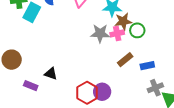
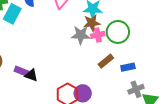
brown star: (123, 21) -> (92, 23), moved
green circle: (137, 30) -> (118, 32), size x1.5
purple rectangle: (31, 86) -> (21, 71), moved

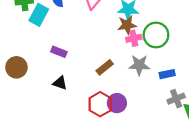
gray star: (81, 35) -> (139, 65), moved
brown rectangle: (106, 61) -> (105, 67), moved
purple rectangle: (21, 71) -> (59, 52), moved

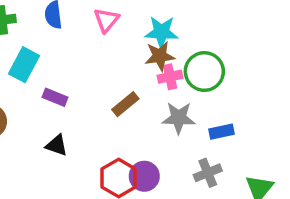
cyan rectangle: (39, 15) -> (24, 65), moved
brown rectangle: (105, 67) -> (125, 104), moved
gray cross: (176, 99) -> (208, 173), moved

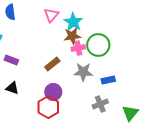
pink triangle: (106, 20) -> (51, 15), moved
cyan star: (161, 32) -> (73, 22), turned 30
purple circle: (144, 176) -> (53, 92), moved

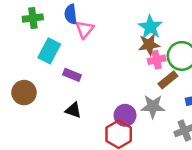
pink triangle: (51, 15) -> (85, 29), moved
brown rectangle: (52, 64) -> (168, 80), moved
gray star: (83, 72) -> (153, 106), moved

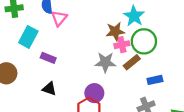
cyan star: (150, 27) -> (134, 16), moved
gray star: (153, 106) -> (105, 62), moved

